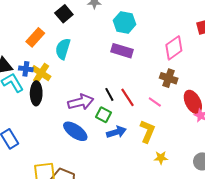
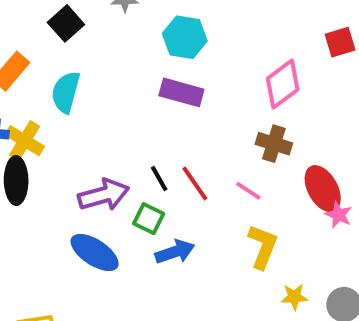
yellow L-shape: (147, 131) -> (263, 247), moved
yellow star: (161, 158) -> (294, 297), moved

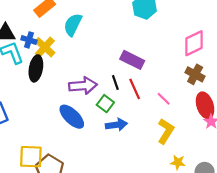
purple rectangle: (181, 92) -> (132, 60), moved
brown cross: (274, 144) -> (195, 74), moved

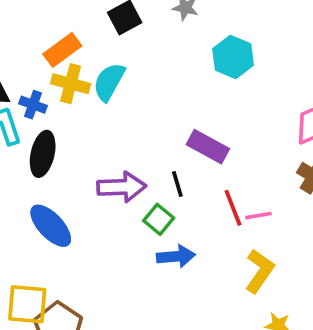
yellow cross: (45, 47) -> (71, 84), moved, turned -30
red line: (135, 89) -> (233, 208), moved
pink line: (164, 99) -> (258, 216), turned -56
blue ellipse: (72, 117) -> (51, 226), moved

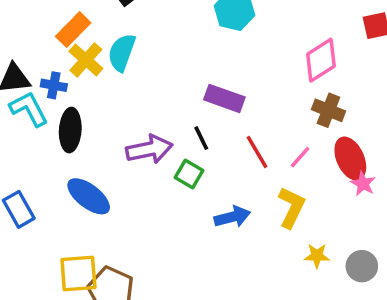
yellow cross: (71, 84) -> (86, 60), turned 36
pink line: (258, 216) -> (300, 157), moved, turned -30
blue arrow: (176, 256) -> (232, 217), moved

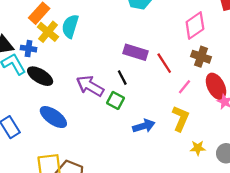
black ellipse: (70, 130) -> (40, 76), turned -60
purple arrow: (149, 149) -> (90, 86), turned -136
red line: (257, 152) -> (164, 63), moved

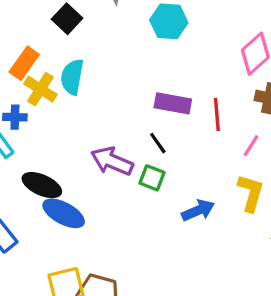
red line: (164, 63) -> (217, 114), turned 35
black ellipse: (40, 76) -> (42, 185), moved

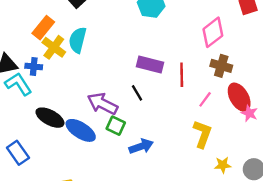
green square: (152, 178) -> (116, 126), moved
blue arrow: (198, 210) -> (141, 146), moved
blue ellipse: (64, 213) -> (81, 130), moved

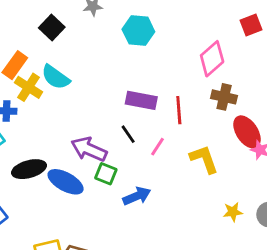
cyan semicircle: (78, 40) -> (56, 77), turned -65
pink line: (205, 99) -> (157, 147), moved
black ellipse: (50, 118) -> (29, 169), turned -40
yellow L-shape: (202, 134) -> (204, 159), moved, turned -36

